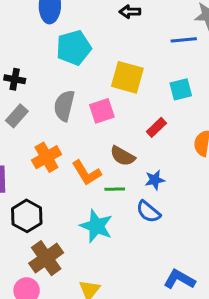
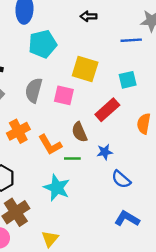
pink square: (102, 111) -> (64, 95), turned 30
red rectangle: (156, 127) -> (107, 110), size x1.5
brown semicircle: (123, 156) -> (79, 132), turned 36
blue semicircle: (148, 212) -> (121, 179), moved
blue L-shape: (179, 279) -> (127, 219), moved

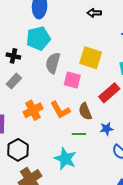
cyan pentagon: (43, 44) -> (38, 38), moved
gray semicircle: (34, 90) -> (53, 63), moved
orange L-shape: (50, 145) -> (60, 110), moved

